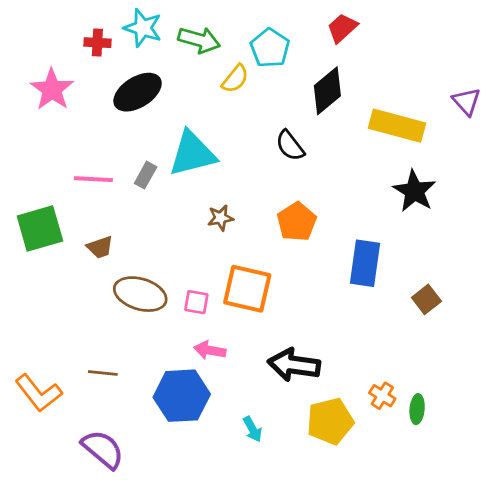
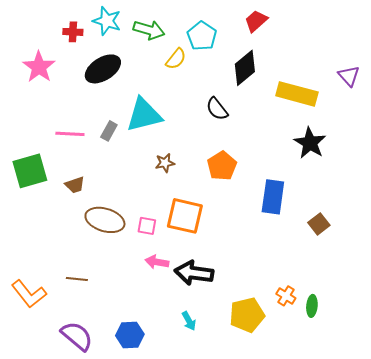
black arrow: (294, 365) -> (194, 273), moved
blue hexagon: (182, 396) -> (130, 335), moved, size x0.7

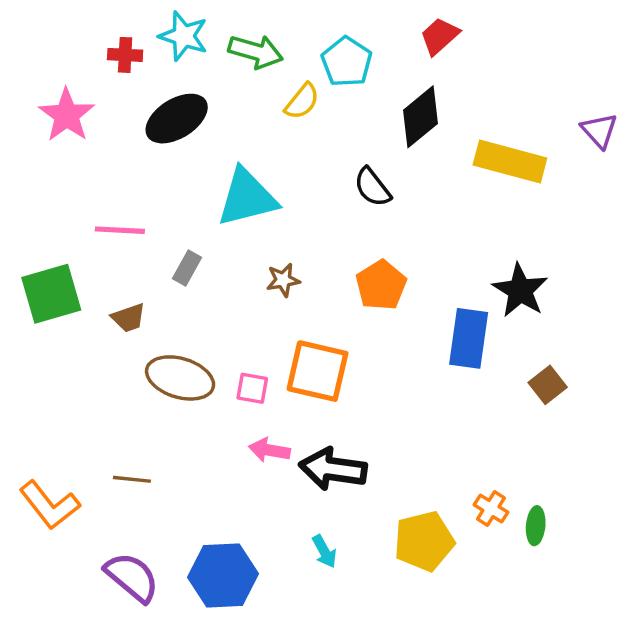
gray rectangle: (109, 131) -> (187, 268), moved
black star: (310, 143) -> (520, 290), moved
blue hexagon: (130, 335) -> (223, 575), size x1.4

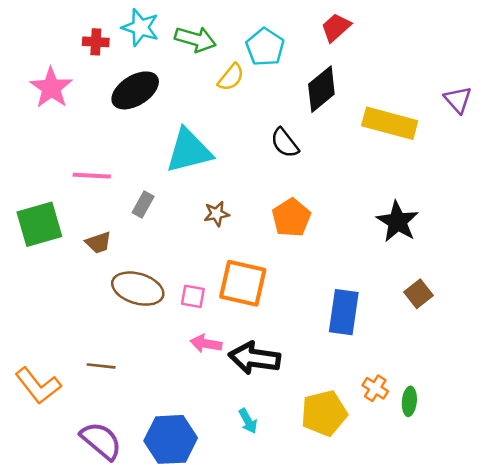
blue rectangle: (469, 338) -> (344, 312), moved

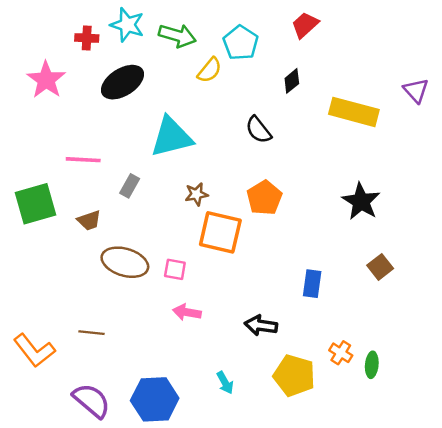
black diamond: (321, 89) -> (292, 81), size x0.6
orange square: (243, 283) -> (220, 232), moved
blue rectangle: (344, 312) -> (312, 284), size x0.7
black arrow: (255, 358) -> (261, 325), moved, size x0.7
yellow pentagon: (324, 413) -> (294, 376), turned 30

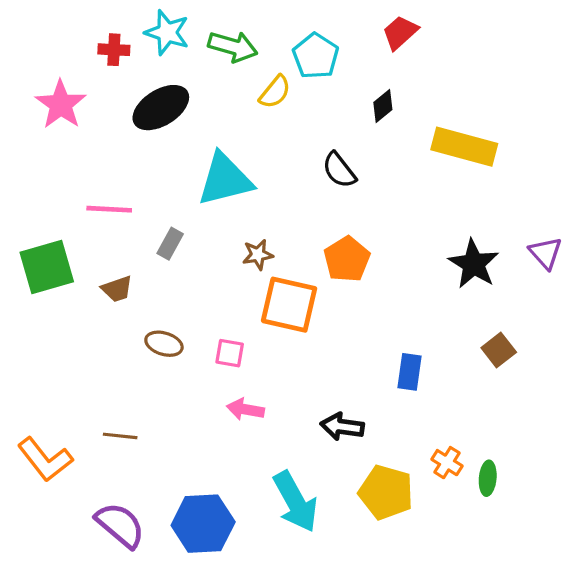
purple triangle: (416, 90) -> (546, 253), moved
brown ellipse: (125, 262) -> (164, 344), size x0.6
cyan arrow: (225, 383) -> (295, 502), size x2.0

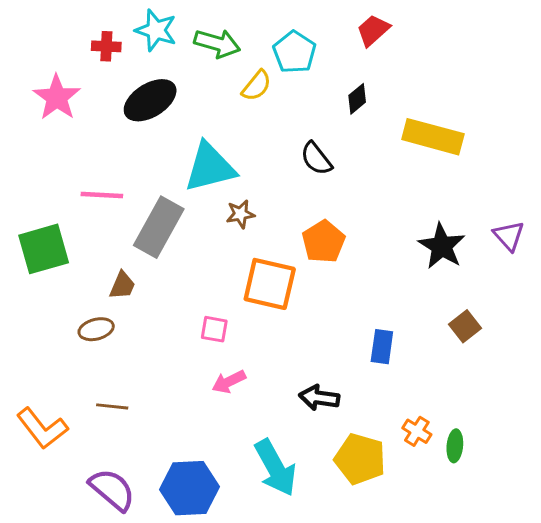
gray rectangle: (170, 244) -> (159, 227), size x2.0
brown star: (258, 255) -> (240, 214), moved
brown trapezoid: (117, 289) -> (122, 285), moved, turned -48
brown ellipse: (164, 344) -> (96, 329), moved, turned -32
pink arrow: (245, 409) -> (229, 382), turned -36

